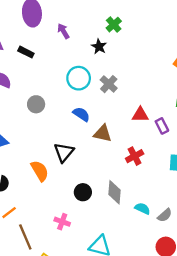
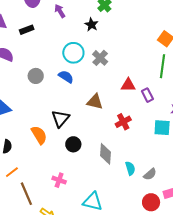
black rectangle: (26, 52) -> (27, 30), turned -48
blue semicircle: (81, 114) -> (66, 77), moved
black circle: (83, 192) -> (73, 144), moved
cyan semicircle: (142, 209) -> (130, 168), turned 48

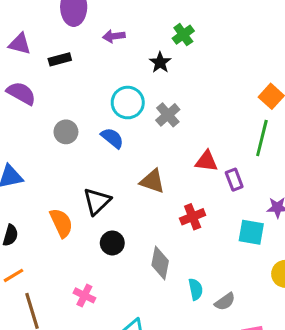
purple arrow: (60, 11) -> (114, 36), turned -72

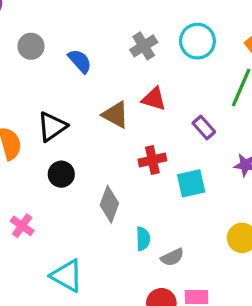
cyan circle: (128, 103) -> (197, 41), moved
red triangle: (206, 161) -> (154, 99), moved
purple rectangle: (234, 180) -> (204, 127), turned -30
cyan square: (251, 232) -> (191, 183), moved, turned -32

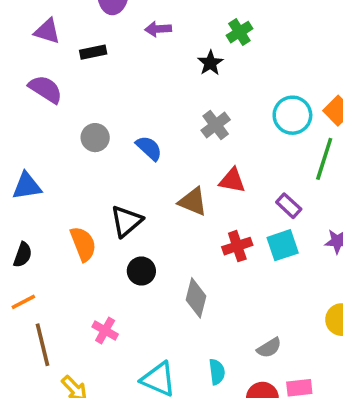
cyan circle: (197, 41) -> (292, 115), moved
cyan square: (191, 183) -> (283, 245), moved
cyan semicircle: (143, 239) -> (217, 372), moved

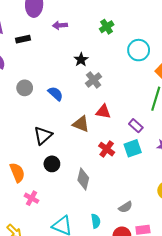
black star: (210, 63) -> (81, 60), moved
cyan circle: (292, 115) -> (139, 50), moved
orange semicircle: (83, 244) -> (17, 173), moved
red cross: (237, 246) -> (107, 149), turned -35

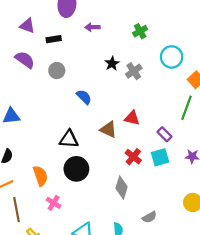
gray cross: (94, 80) -> (134, 71), moved
gray circle: (25, 88) -> (57, 71), moved
black triangle: (43, 135) -> (69, 139), turned 42
black circle: (52, 164) -> (76, 169), size x1.5
gray diamond: (83, 179) -> (122, 188), moved

